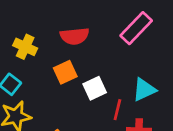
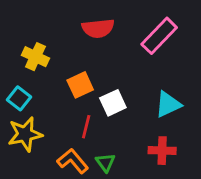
red semicircle: (75, 36) -> (98, 28), moved
red line: (117, 110) -> (86, 127), moved

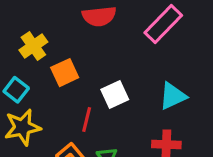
yellow cross: (35, 57) -> (33, 46), turned 30
orange square: (80, 85) -> (65, 73), moved

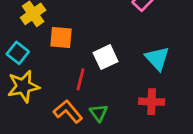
orange square: (65, 73) -> (61, 38), turned 30
cyan triangle: (173, 96) -> (157, 58), turned -48

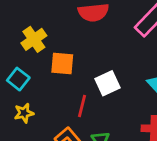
yellow star: (23, 86) -> (24, 113), size x0.6

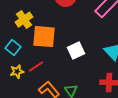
orange square: (62, 63) -> (44, 37), size x1.4
red line: (82, 106) -> (36, 67), moved, turned 42

